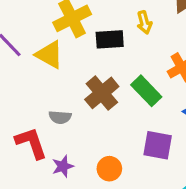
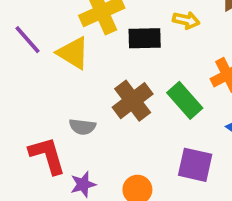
yellow arrow: (144, 22) -> (186, 20), turned -65

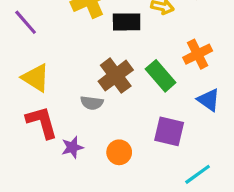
yellow triangle: (73, 53) -> (36, 78), moved
gray semicircle: (82, 127) -> (92, 103), moved

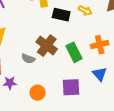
brown cross: (116, 76) -> (47, 46), turned -30
purple square: (169, 131) -> (71, 87), turned -30

